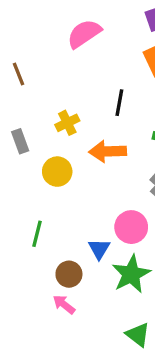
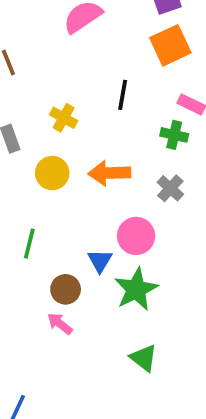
yellow cross: (67, 123) -> (64, 118), turned -35
orange arrow: (108, 151) -> (109, 173), moved

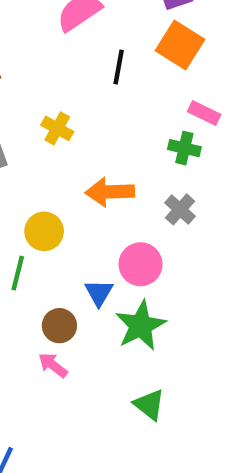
orange square: (170, 45) -> (180, 45), turned -33
black line: (123, 95) -> (119, 67), moved
yellow circle: (52, 173) -> (44, 231), moved

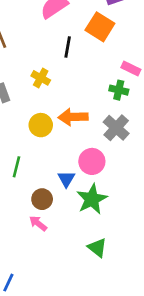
orange square: (180, 45) -> (100, 27), moved
black line: (119, 67) -> (68, 47), moved
gray cross: (180, 209) -> (116, 128), size x1.4
yellow circle: (44, 231) -> (41, 125), moved

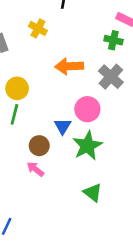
yellow circle: (41, 125) -> (17, 88), moved

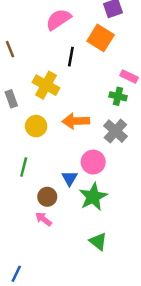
yellow cross: (38, 28) -> (46, 85), size x1.5
yellow circle: (17, 88) -> (36, 126), moved

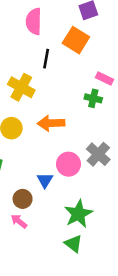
pink semicircle: (58, 19) -> (34, 21), turned -55
gray cross: (115, 131) -> (98, 154), moved
green star: (93, 197) -> (78, 214), moved

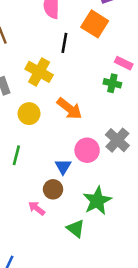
orange arrow: (51, 123) -> (69, 109), turned -140
brown circle: (23, 199) -> (53, 189), moved
green triangle: (73, 244) -> (76, 228), moved

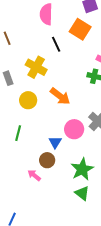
black line: (64, 43) -> (56, 44), turned -35
green triangle: (76, 228) -> (82, 193), moved

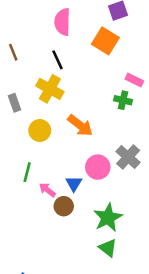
black line: (56, 44) -> (57, 60), moved
pink arrow: (34, 175) -> (47, 190), moved

